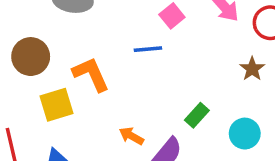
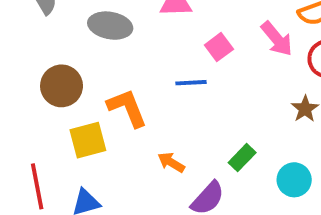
orange arrow: (131, 136) -> (171, 162), moved

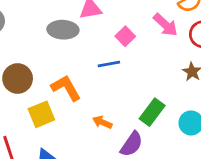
gray ellipse: (110, 26) -> (63, 30), moved
green rectangle: (242, 158) -> (152, 112), size x1.4

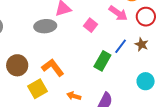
blue line: (109, 64) -> (121, 46), moved, turned -35
green rectangle: (152, 112) -> (102, 61), moved
orange arrow: (102, 122) -> (74, 96), moved

